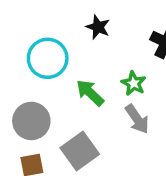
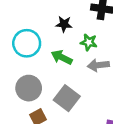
black star: (98, 27) -> (64, 24), moved
gray arrow: (137, 119) -> (98, 65), turned 135

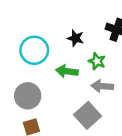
green arrow: (62, 57) -> (67, 71), turned -30
gray square: (67, 98) -> (88, 115), moved

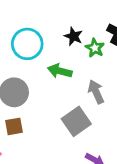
green star: (97, 61) -> (95, 48), moved
gray arrow: (102, 86) -> (96, 92), turned 55

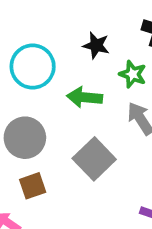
green star: (95, 48) -> (133, 74), moved
gray square: (76, 121) -> (94, 159), moved

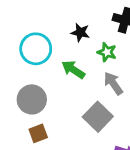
green arrow: (85, 97) -> (73, 70), turned 30
gray square: (94, 159) -> (98, 117), moved

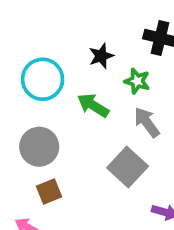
black star: (80, 32) -> (101, 56), turned -30

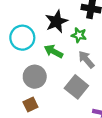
black star: (101, 56) -> (56, 21), size x1.5
gray circle: (39, 147) -> (35, 77), moved

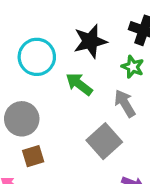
green star: (79, 35) -> (133, 67), moved
gray circle: (35, 77) -> (22, 119), moved

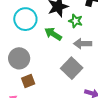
green star: (133, 67) -> (76, 21), moved
gray arrow: (125, 103) -> (83, 44), turned -54

